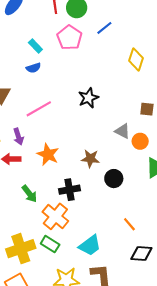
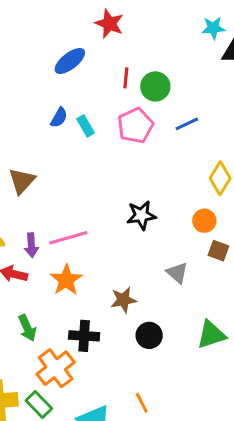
blue semicircle: (33, 68) -> (59, 118), moved, turned -56
pink line: (39, 109) -> (68, 238), moved
orange circle: (140, 141) -> (204, 221), moved
brown star: (90, 159) -> (123, 300), turned -30
orange line: (129, 224) -> (142, 403), moved

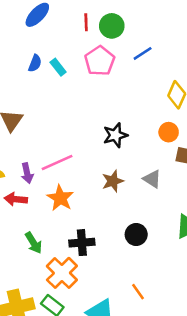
brown star: (123, 300) -> (113, 181), moved

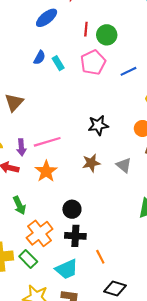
blue line: (143, 53) -> (128, 71), moved
black circle: (136, 234) -> (72, 209), moved
black cross: (82, 243) -> (75, 236), moved

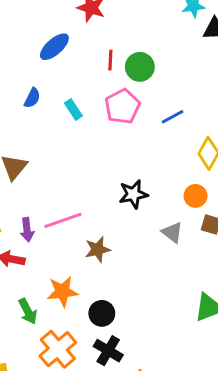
blue semicircle: (39, 58) -> (32, 98), moved
brown star: (91, 163) -> (98, 250), moved
gray triangle: (124, 165) -> (172, 232), moved
orange star: (46, 171) -> (62, 292), moved, turned 30
black cross: (75, 236) -> (108, 351), turned 30

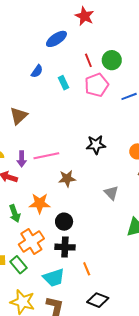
red line: (110, 60) -> (88, 60), moved, turned -32
gray triangle: (172, 232) -> (111, 193), moved
black cross: (108, 351) -> (65, 247), turned -36

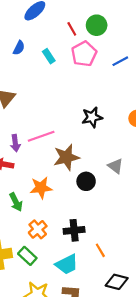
brown star: (67, 178) -> (66, 157), size x1.4
black circle: (64, 222) -> (86, 181), moved
orange cross: (31, 242) -> (38, 229), size x0.7

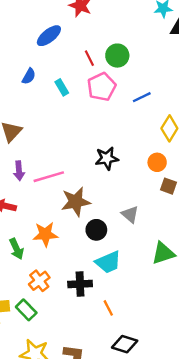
purple arrow: (15, 143) -> (19, 171), moved
cyan trapezoid: (67, 264) -> (108, 262), moved

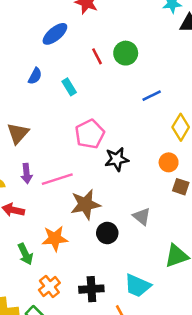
pink pentagon: (102, 87) -> (90, 134), moved
cyan trapezoid: (108, 262) -> (137, 286), moved, turned 48

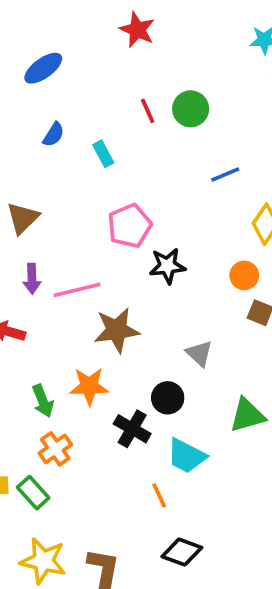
blue ellipse: (55, 34) -> (43, 68), moved
black circle: (107, 233) -> (168, 398), moved
orange star: (55, 238) -> (89, 386), moved
green arrow: (25, 254) -> (43, 401), moved
black cross: (91, 289) -> (132, 429), moved, turned 30

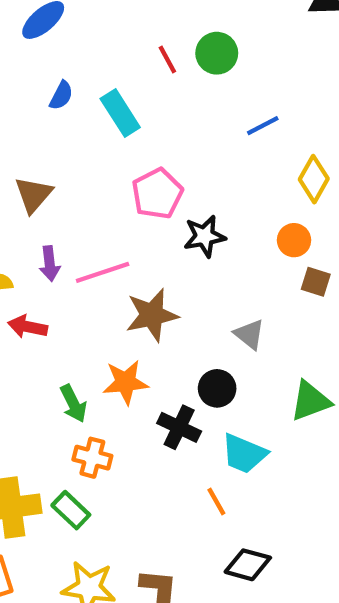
cyan rectangle: (103, 154) -> (120, 113), size x1.5
orange cross: (55, 449) -> (92, 458), turned -36

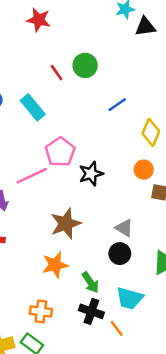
pink line: (103, 272) -> (32, 176), moved
black circle: (217, 388) -> (120, 254), moved
green arrow: (73, 403) -> (90, 282), moved
black cross: (179, 427) -> (91, 311), moved

